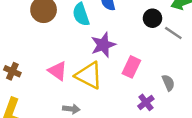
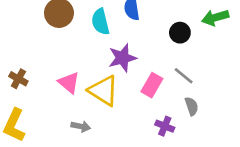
gray line: (173, 33) -> (184, 76), moved
purple cross: (146, 102) -> (165, 126), turned -35

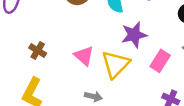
yellow triangle: (103, 91) -> (116, 64), turned 40

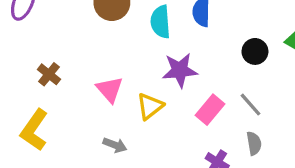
yellow triangle: (116, 64) -> (150, 106), size x0.7

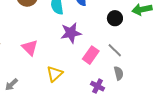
yellow triangle: (150, 106) -> (55, 74), moved
gray arrow: (115, 145) -> (12, 85), moved, turned 120

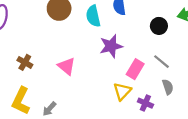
yellow triangle: (55, 74) -> (122, 91), moved

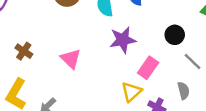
black circle: (159, 26) -> (175, 35), moved
gray line: (161, 62) -> (192, 61), moved

